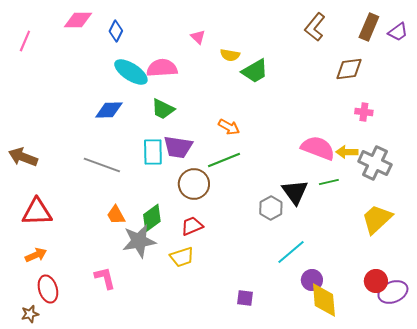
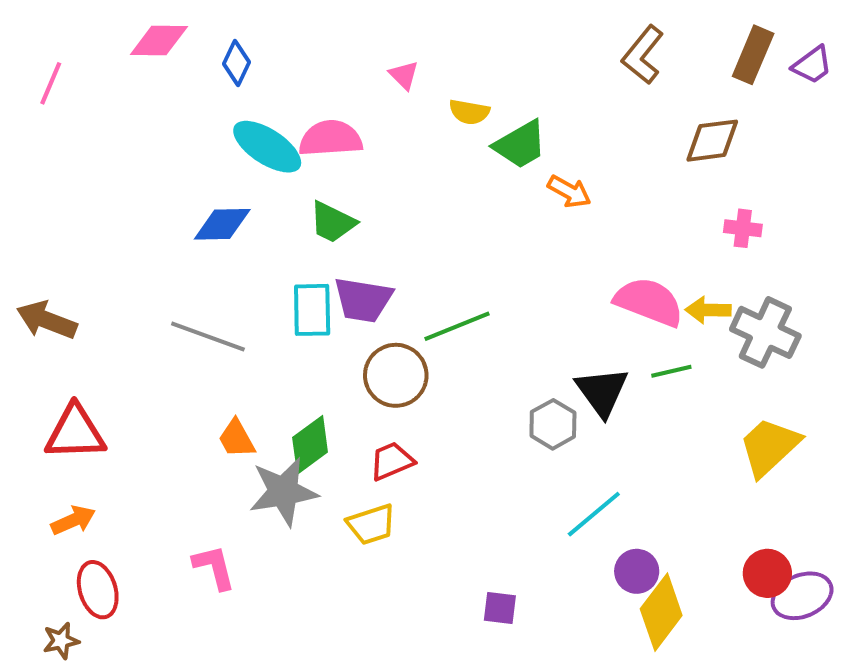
orange arrow: (229, 127) -> (569, 192), moved
yellow diamond: (324, 300) -> (661, 612), turned 42

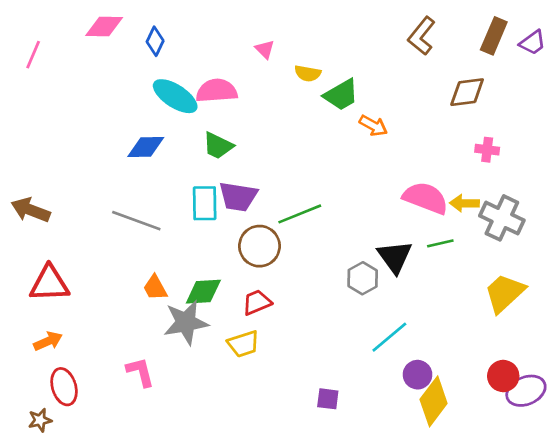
green diamond: (310, 445) -> (203, 292), turned 33

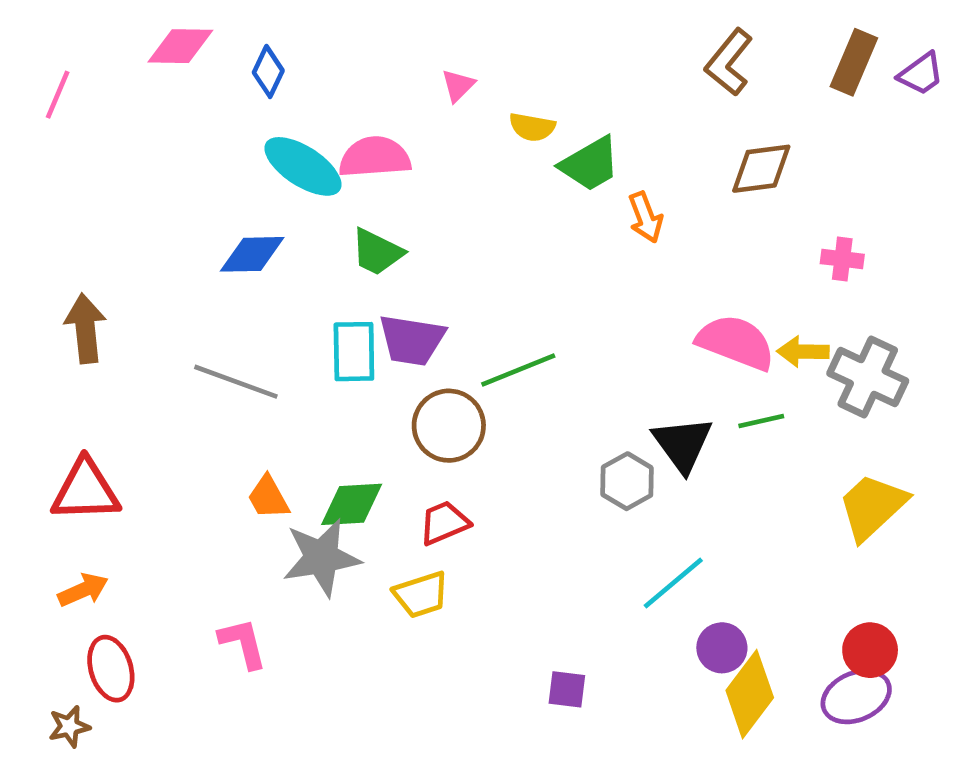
pink triangle: (265, 49) -> (458, 85), turned 30
brown diamond: (467, 92) -> (761, 169), moved
orange arrow: (373, 126) -> (646, 217), turned 40
brown arrow: (31, 210) -> (85, 328), moved, turned 63
purple ellipse: (526, 391) -> (856, 696), moved

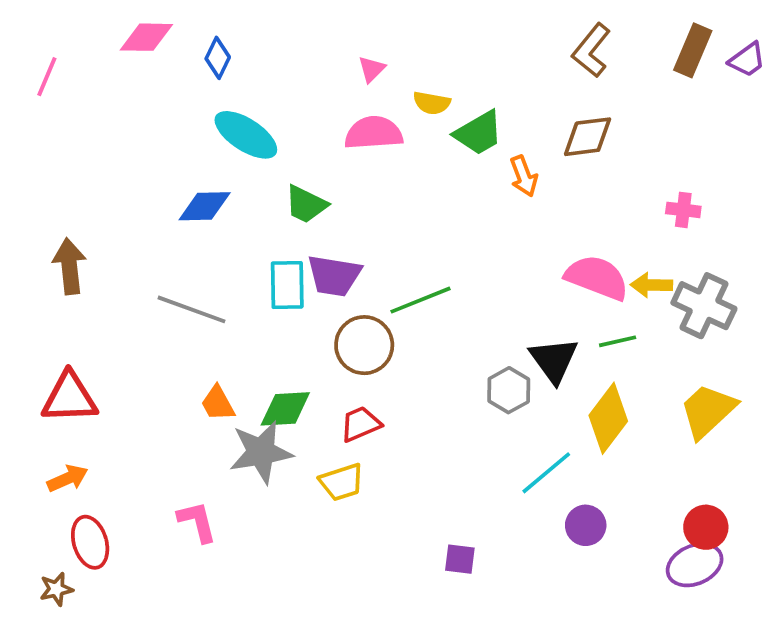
pink semicircle: (375, 157) -> (374, 133), moved
brown diamond: (761, 169) -> (588, 137), moved
yellow diamond: (750, 694) -> (608, 418), moved

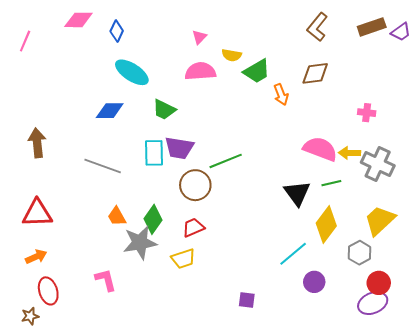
brown rectangle: (693, 50) -> (372, 27), turned 48
gray hexagon: (509, 390) -> (360, 253), moved
green diamond: (285, 409) -> (153, 219), turned -52

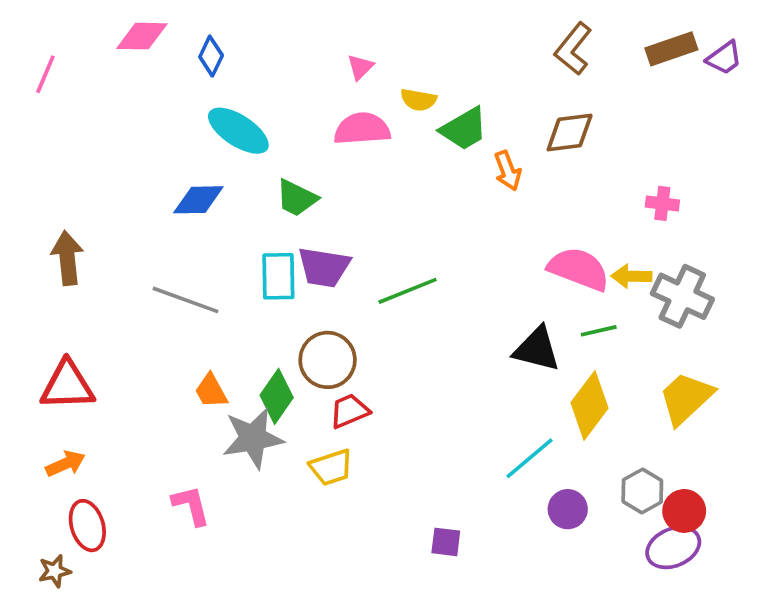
brown circle: (195, 185) -> (328, 360), moved
black triangle: (297, 193) -> (537, 349), turned -40
gray hexagon: (360, 253) -> (642, 491), moved

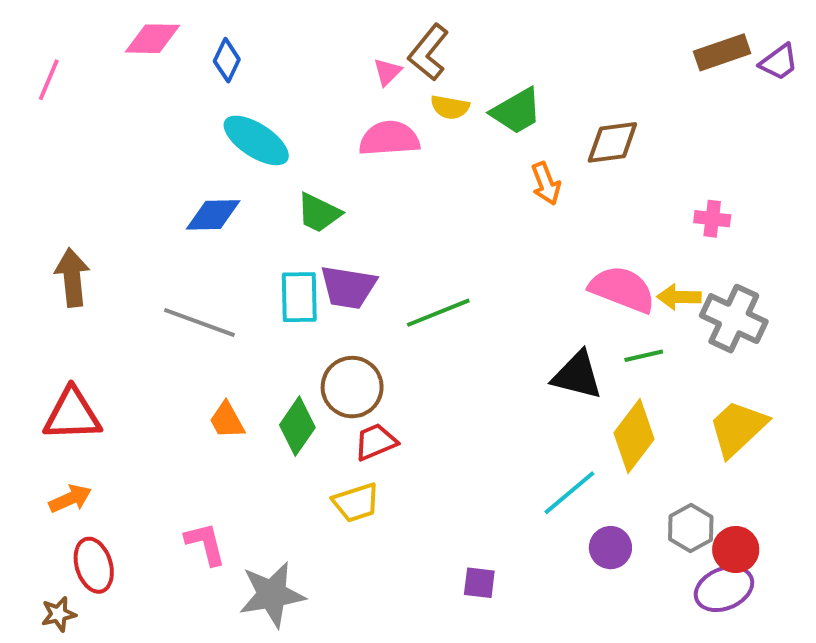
brown L-shape: (573, 49) -> (428, 52), moved
green trapezoid: (464, 129) -> (517, 111), moved
gray star: (253, 438) -> (272, 595), moved

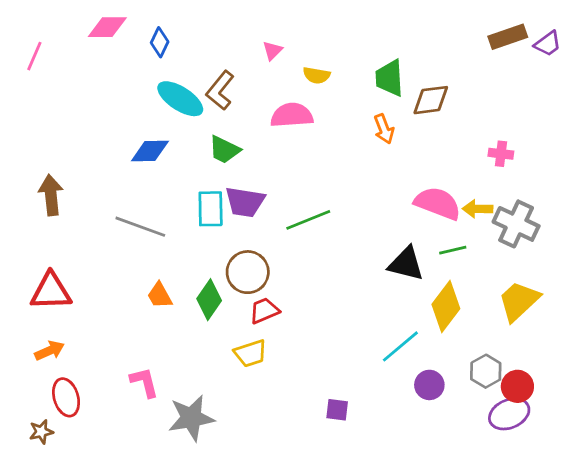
brown L-shape: (428, 52) -> (220, 90), moved
green trapezoid: (517, 111) -> (389, 78), moved, turned 117
pink semicircle: (389, 138) -> (292, 115), moved

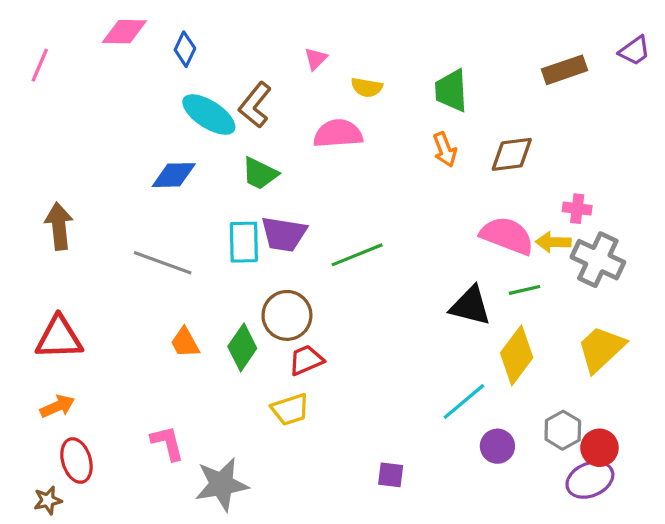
brown rectangle: (508, 37) -> (564, 70), moved
brown diamond: (431, 100) -> (512, 154), moved
pink cross: (501, 154) -> (577, 209), moved

